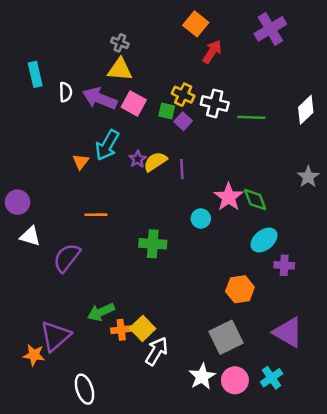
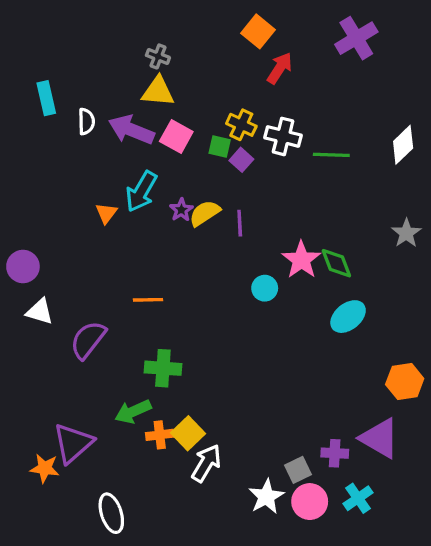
orange line: (96, 215) -> (148, 300), moved
green cross: (153, 244) -> (163, 368), moved
purple cross: (284, 265) -> (335, 453), moved
orange hexagon: (240, 289) -> (405, 382), moved
gray square: (226, 337) -> (298, 470), moved, size x0.6

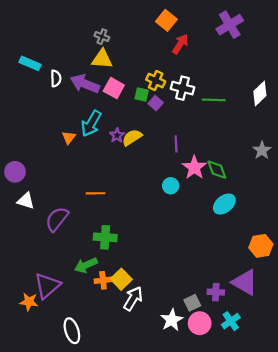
cyan rectangle: (46, 98) -> (30, 63), turned -54
purple line: (240, 223) -> (176, 144), moved

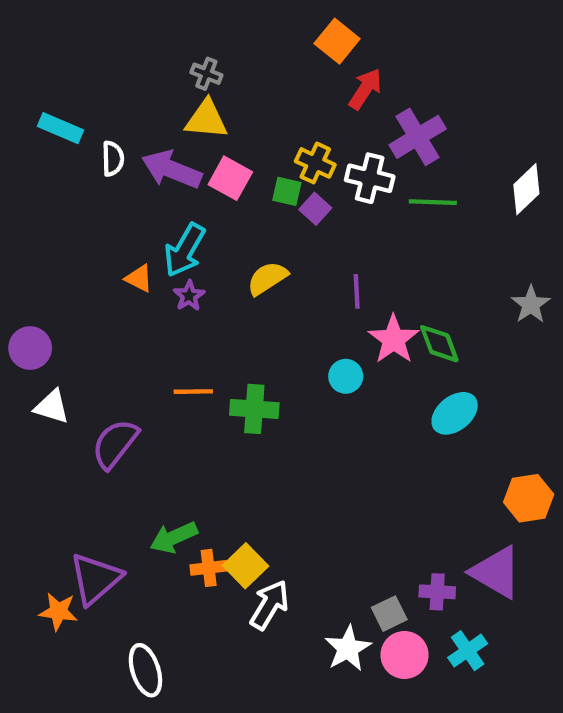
purple cross: (230, 25) -> (418, 137), moved
purple star: (117, 135) -> (189, 296), moved
orange triangle: (69, 137) -> (139, 278), turned -40
green cross: (105, 237) -> (254, 409), moved

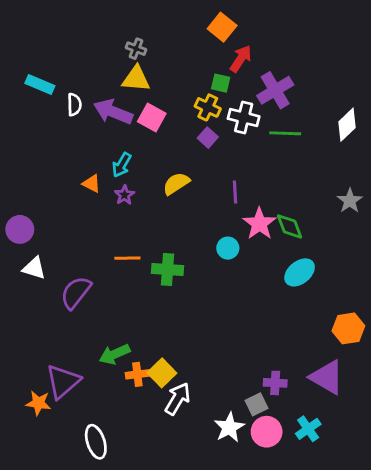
green square: (287, 191) -> (221, 83), moved
cyan arrow: (185, 250) -> (122, 165), size x0.7
purple cross: (437, 592) -> (275, 383), moved

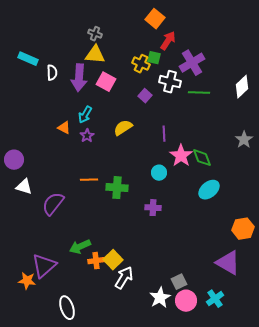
yellow cross: (208, 107) -> (141, 64), moved
purple arrow: (113, 112) -> (79, 78), turned -108
purple cross: (275, 383) -> (153, 208), moved

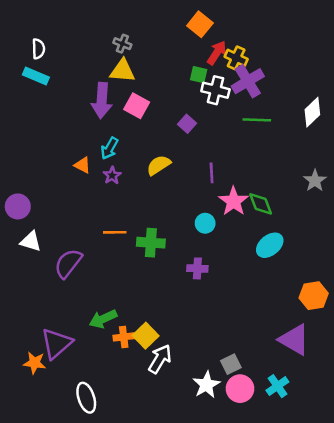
yellow cross: (141, 64) -> (236, 58), moved
white semicircle: (52, 73) -> (38, 49), moved
white cross: (170, 82) -> (215, 90), moved

